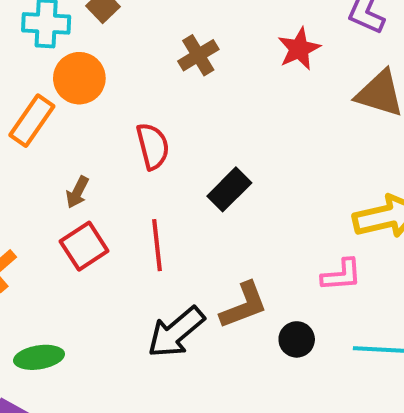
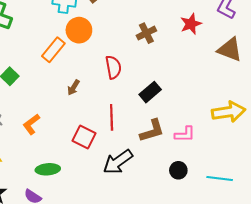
brown cross: (198, 55) -> (146, 33), moved
red square: (84, 246) -> (84, 137), moved, turned -35
pink L-shape: (341, 275) -> (185, 134), moved
brown L-shape: (244, 305) -> (152, 131), moved

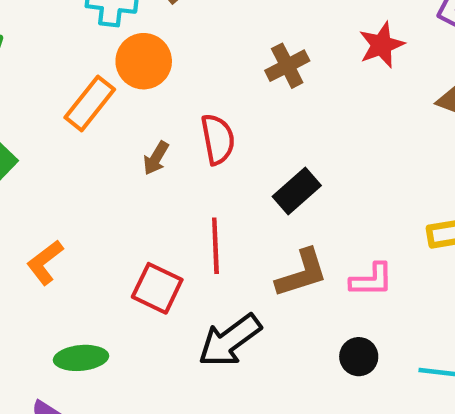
brown arrow: (73, 88) -> (156, 158), moved

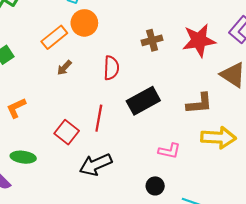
red star: (381, 45) -> (199, 40), size x1.5
brown arrow: (156, 158) -> (64, 68), moved
black rectangle: (297, 191) -> (143, 101), size x1.4
brown L-shape: (302, 273) -> (199, 103), moved

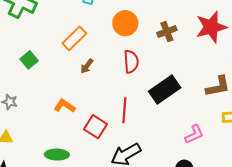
orange circle: (84, 23) -> (125, 23), moved
orange L-shape: (16, 108) -> (65, 106), moved, turned 65
pink L-shape: (169, 151) -> (194, 134), turned -30

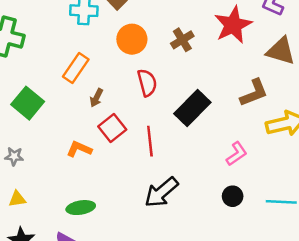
green square: (29, 60) -> (28, 103), size x1.5
red square: (95, 127) -> (112, 128), moved, turned 30

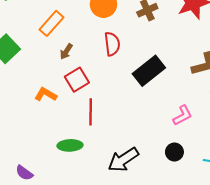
red line: (150, 141) -> (91, 112), moved
black arrow: (161, 192) -> (123, 160), moved
green ellipse: (81, 208) -> (70, 145), moved

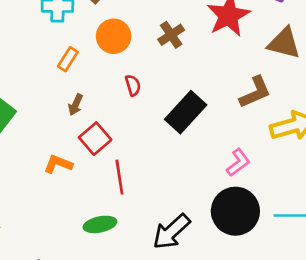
orange rectangle: (51, 23) -> (68, 59), moved, size x0.7
red semicircle: (112, 44) -> (133, 85), size x0.7
black circle: (174, 152) -> (235, 211), size x2.0

